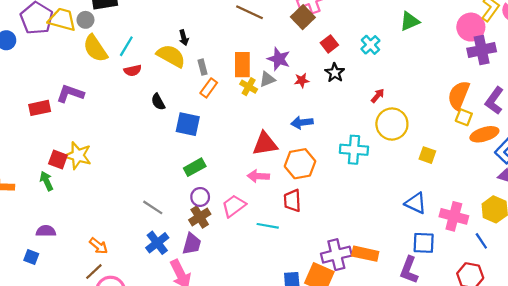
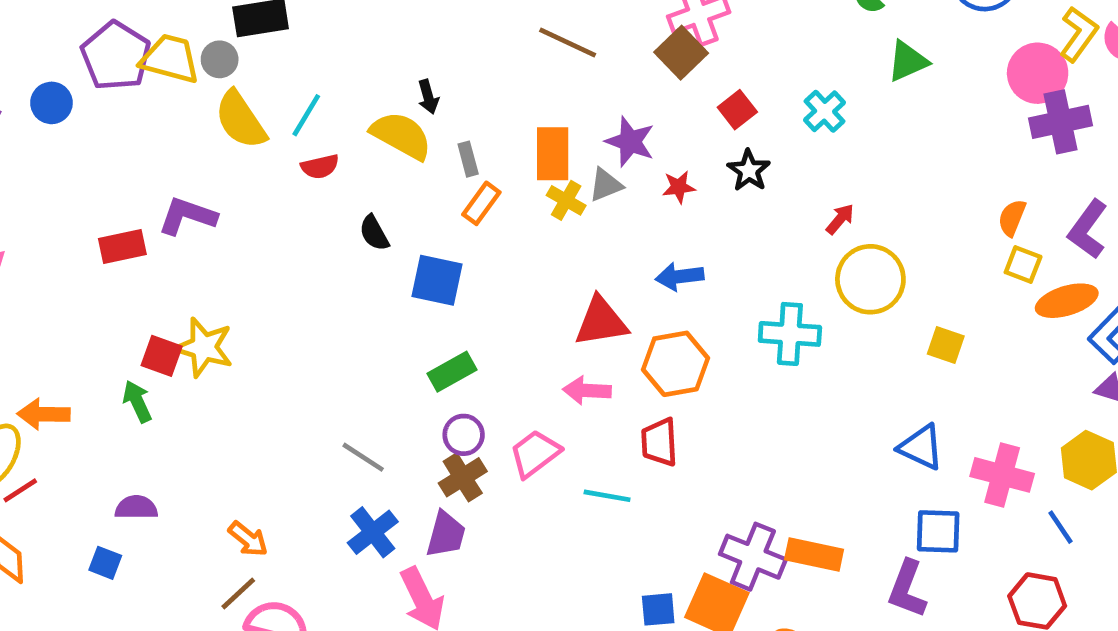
orange semicircle: (459, 95) -> (1012, 218), size x0.6
purple cross: (336, 255) -> (753, 557), turned 36

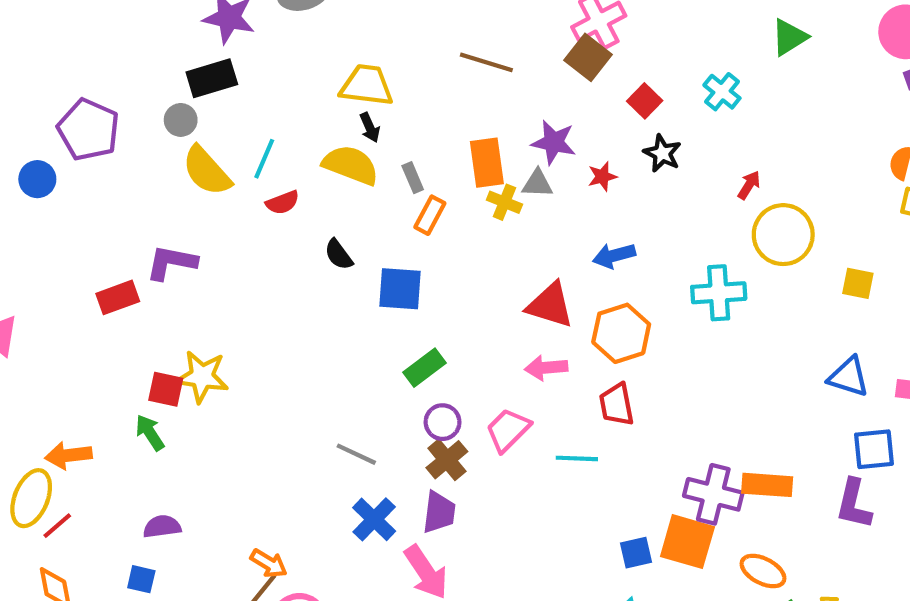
yellow trapezoid: (170, 59) -> (367, 85), moved
gray triangle: (606, 185) -> (537, 184), turned 32
red triangle: (601, 322) -> (550, 305), turned 34
orange arrow: (248, 539) -> (269, 563), moved

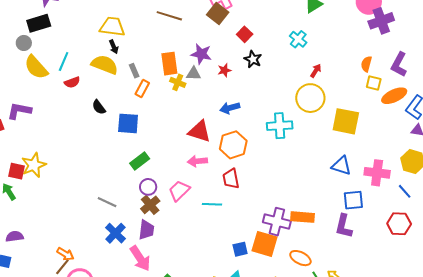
cyan cross: (722, 92) -> (298, 39), moved
red arrow: (749, 185) -> (316, 71), moved
yellow square: (858, 283) -> (346, 121), size x1.8
yellow star: (202, 377) -> (34, 165), turned -30

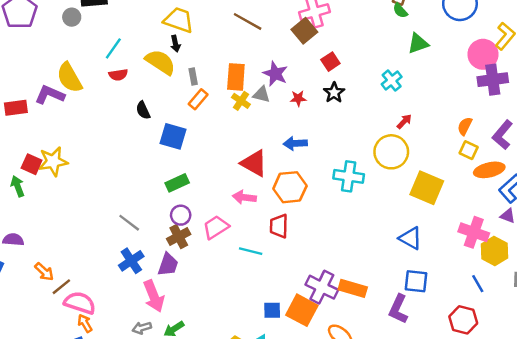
yellow semicircle: (36, 67) -> (69, 78), moved
pink cross: (377, 173) -> (474, 232), moved
orange arrow: (65, 254) -> (44, 272), moved

